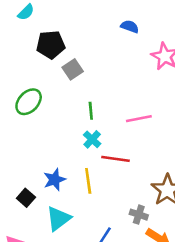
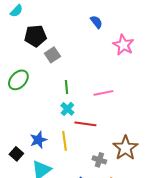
blue semicircle: (130, 26) -> (96, 22), turned 32
gray cross: (139, 215) -> (99, 160), moved

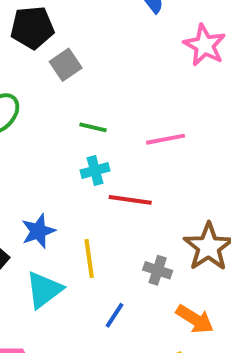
green line: (66, 87) -> (93, 127), turned -72
cyan cross: (67, 109) -> (95, 170), turned 32
yellow line: (64, 141) -> (89, 259), moved

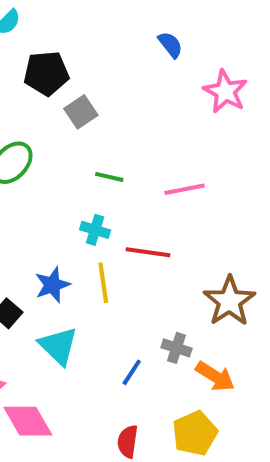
cyan cross: (95, 170) -> (95, 230), moved, turned 32
yellow line: (89, 259) -> (103, 283), moved
gray cross: (158, 270) -> (176, 348), moved
cyan triangle: (44, 290) -> (58, 346), turned -39

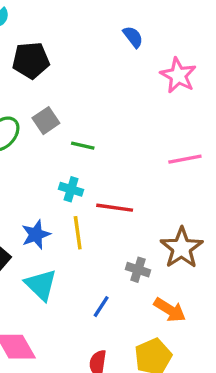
gray square: (81, 112) -> (46, 121), moved
pink line: (185, 189) -> (185, 159), moved
gray cross: (176, 348) -> (138, 270), moved

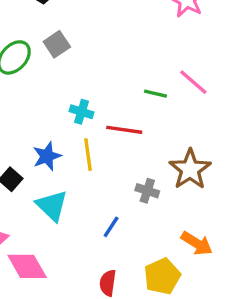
green line: (83, 146) -> (156, 94), moved
pink line: (185, 159) -> (193, 82), turned 52
orange arrow: (170, 310) -> (197, 243), moved

